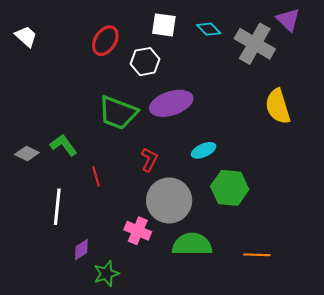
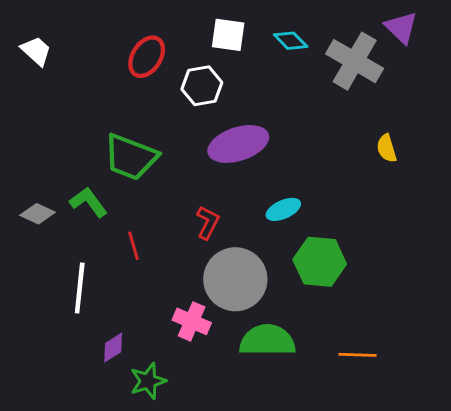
yellow semicircle: (278, 106) -> (387, 148), size x0.6
green trapezoid: (118, 113) -> (131, 157), moved

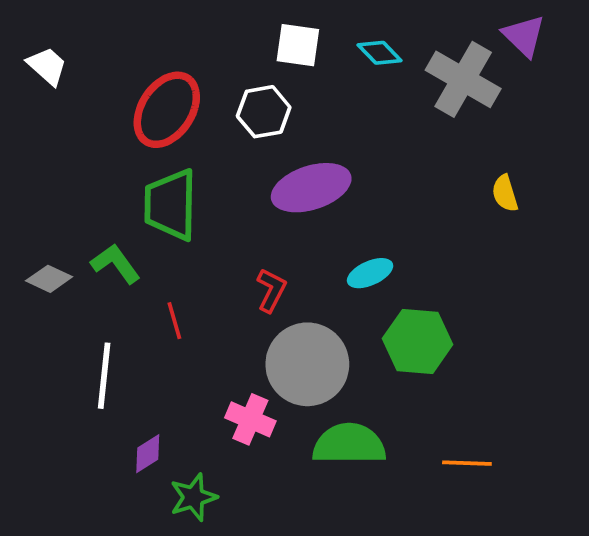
red ellipse: (147, 57) -> (167, 110), moved, size x1.4
green trapezoid: (131, 157) -> (171, 205), turned 70

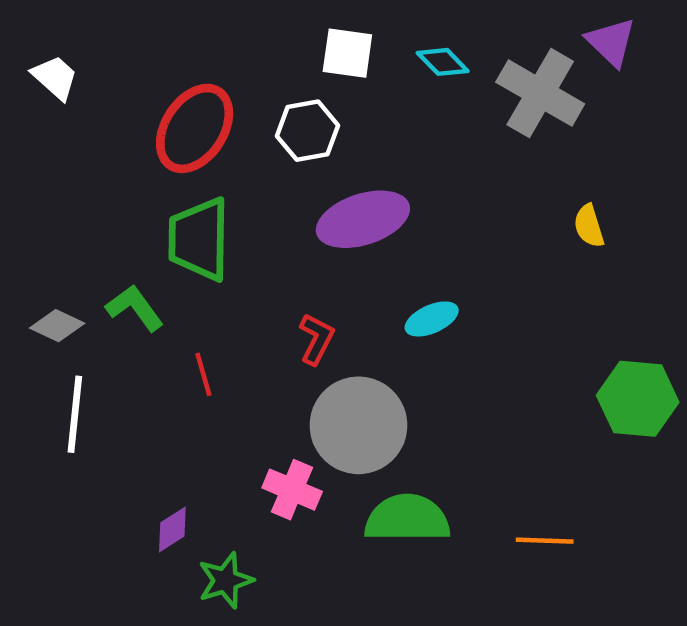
green hexagon: (418, 342) -> (638, 399), moved
white line: (104, 376) -> (75, 414), moved

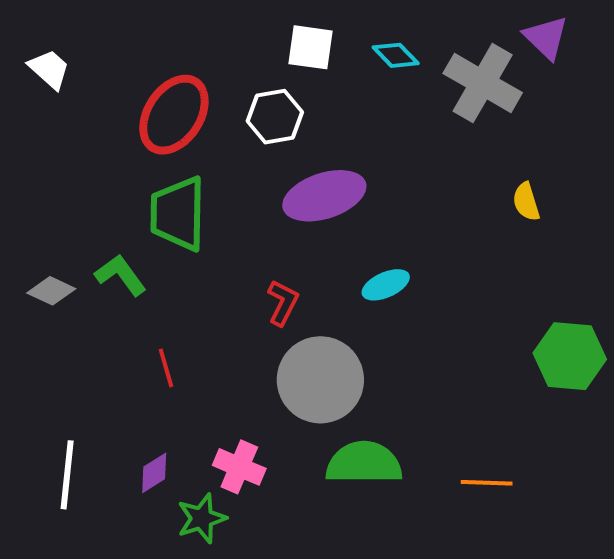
red line: (203, 374) -> (166, 368), moved
white line: (75, 414) -> (67, 475), moved
pink cross: (292, 490) -> (239, 467), moved

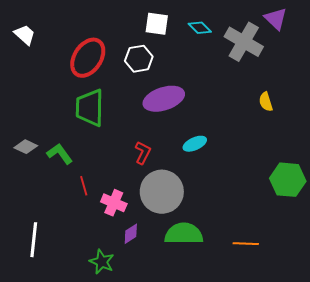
green L-shape: (121, 275) -> (60, 154), moved
pink cross: (239, 467) -> (114, 203), moved
purple diamond: (154, 473) -> (131, 234), moved
green star: (202, 518) -> (102, 262), turned -30

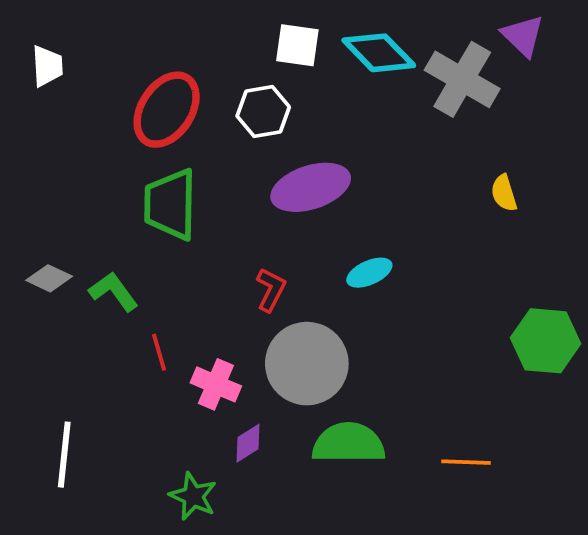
cyan diamond: (200, 28) -> (379, 53), size x1.6
white trapezoid: (25, 35) -> (47, 66), turned 45

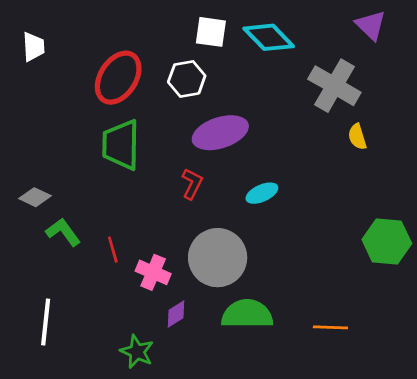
gray cross: (462, 79) -> (334, 86), moved
red L-shape: (271, 290) -> (192, 184), moved
green L-shape: (114, 292) -> (63, 232), moved

